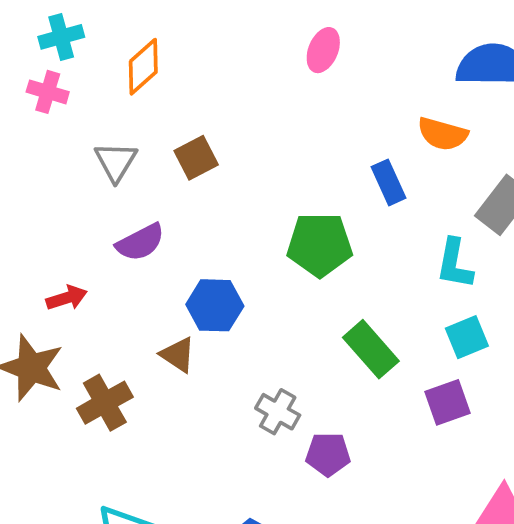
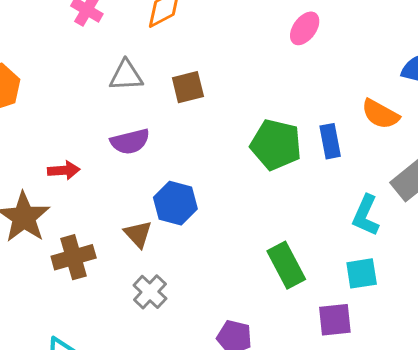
gray triangle: (116, 162) -> (126, 75), turned 42
green pentagon: (320, 245) -> (276, 145), moved
gray cross: (278, 412) -> (150, 292), moved

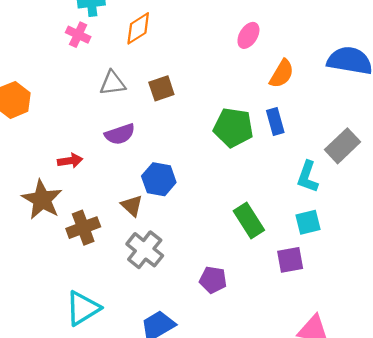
orange semicircle: (380, 114) -> (282, 74), moved, turned -84
gray cross: (150, 292) -> (145, 250), size x1.4

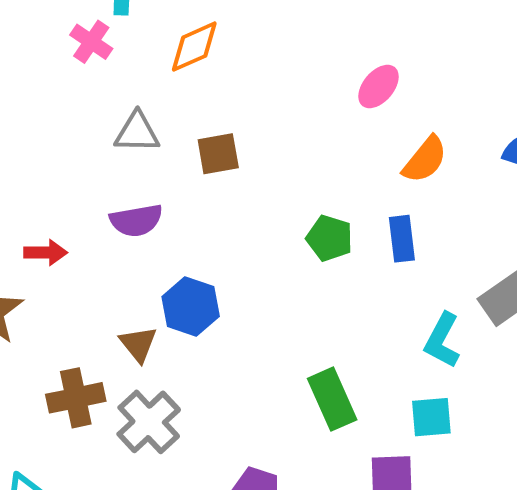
green pentagon: (233, 127) -> (330, 238), size x0.7
brown cross: (83, 228) -> (76, 398), moved

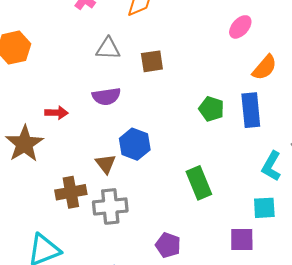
blue rectangle: (402, 239) -> (251, 110), size x1.4
green rectangle: (332, 399) -> (199, 183), moved
gray cross: (149, 422) -> (110, 206), turned 36

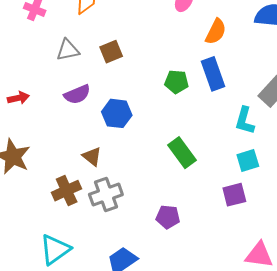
red arrow: (56, 113) -> (18, 98), moved
blue hexagon: (135, 144) -> (117, 113), moved

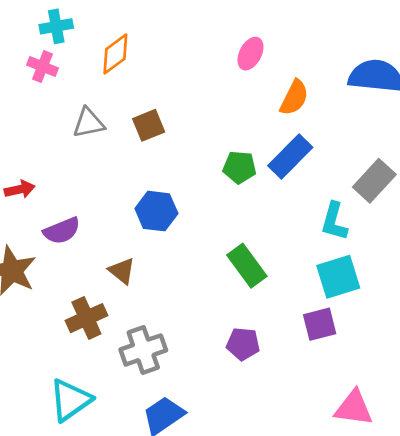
blue rectangle: (213, 74) -> (290, 156), turned 64
purple semicircle: (77, 94) -> (62, 231), moved
cyan square: (248, 161) -> (338, 277), size x1.4
gray cross: (106, 195) -> (143, 350), moved
purple pentagon: (168, 217) -> (243, 344), moved

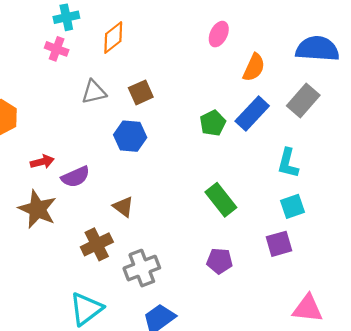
green pentagon: (240, 167) -> (213, 123), turned -30
gray rectangle: (374, 181) -> (303, 100), moved
red arrow: (20, 189) -> (42, 162), moved
blue hexagon: (156, 211) -> (130, 136), moved
cyan square: (338, 277) -> (292, 206), size x0.7

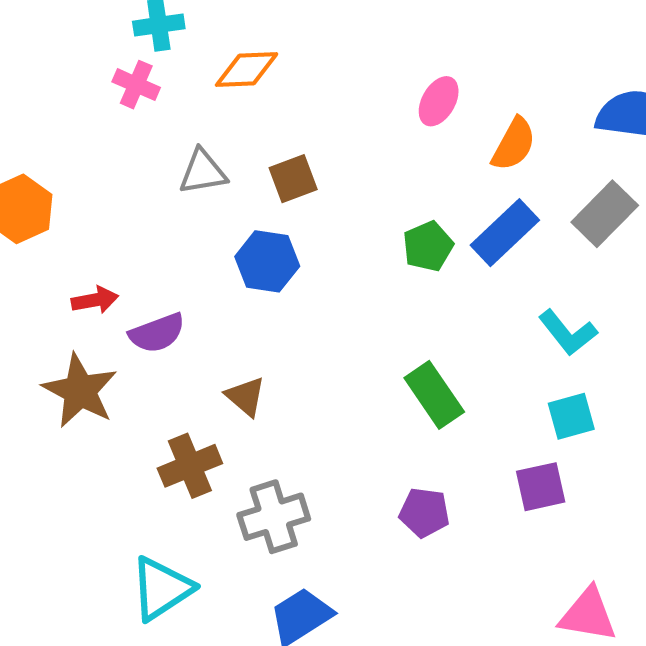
pink ellipse: (219, 34) -> (439, 101), moved
orange diamond: (113, 38) -> (247, 69), turned 32
cyan L-shape: (288, 163) -> (568, 333), turned -56

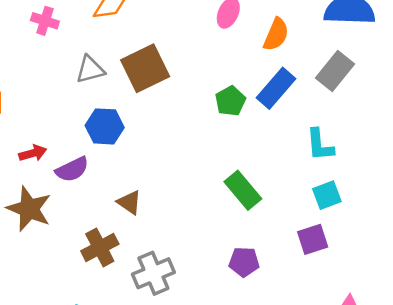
brown square: (293, 179) -> (145, 68), size x1.6
blue hexagon: (267, 261) -> (105, 126), moved
cyan L-shape: (568, 333) -> (320, 145), turned 39

